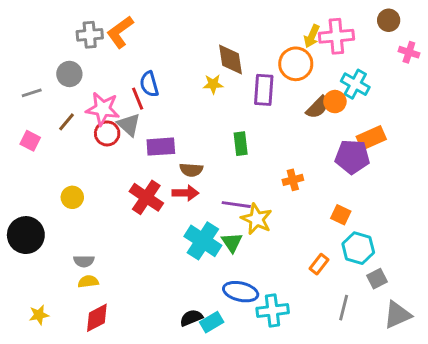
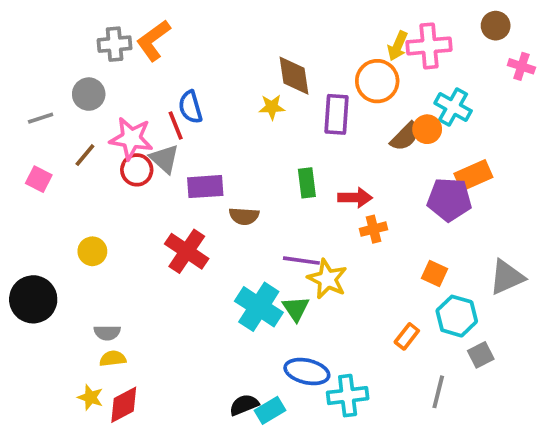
red arrow: (185, 193) -> (355, 198), moved
yellow star: (39, 315) -> (91, 397), moved, turned 30
gray triangle: (397, 315) -> (507, 277), moved

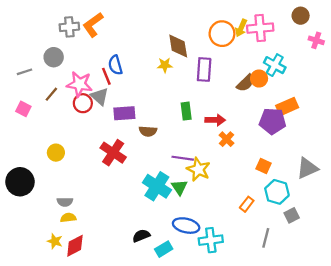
orange circle: (377, 81) -> (222, 34), moved
orange cross: (374, 229) -> (226, 139), turned -32
black semicircle: (244, 405) -> (141, 236), moved

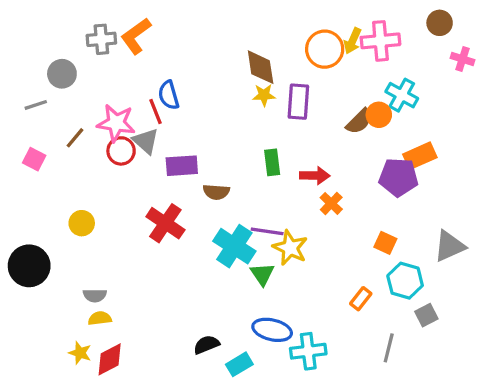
gray circle: (54, 57) -> (62, 74), moved
yellow star: (165, 65) -> (264, 95), moved
cyan cross: (157, 186) -> (234, 246), moved

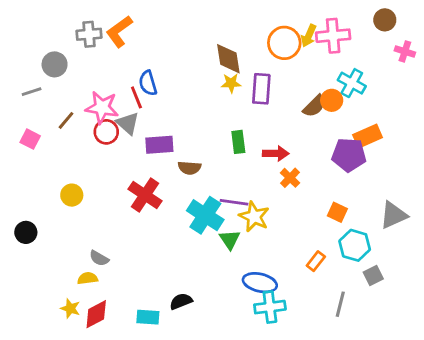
black circle: (29, 266) -> (26, 232), size x0.6
gray semicircle: (95, 295) -> (99, 258), moved, turned 30
blue ellipse: (272, 330) -> (260, 283), moved
cyan rectangle: (239, 364) -> (148, 317), moved, turned 35

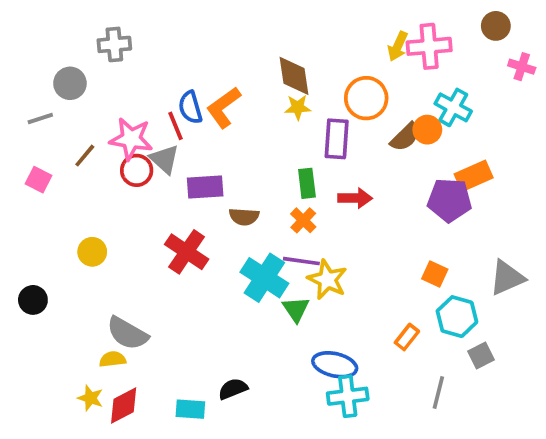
orange L-shape: (119, 31) -> (224, 107), moved
orange circle: (284, 43) -> (366, 98), moved
purple rectangle: (261, 89) -> (337, 139), moved
orange cross: (290, 178) -> (303, 220), moved
gray semicircle: (99, 258) -> (127, 333), size x1.6

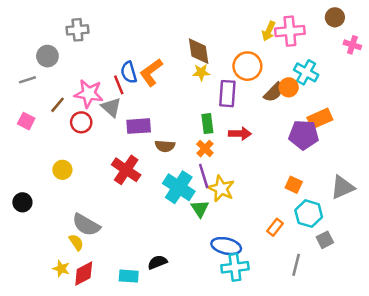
red circle: (137, 170) -> (81, 122), moved
purple line: (301, 261) -> (204, 176), turned 65
yellow semicircle: (113, 359) -> (76, 242), turned 63

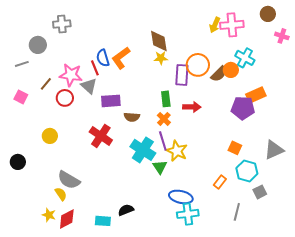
orange circle: (247, 66) -> (198, 65), moved

